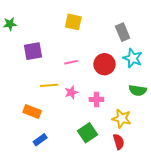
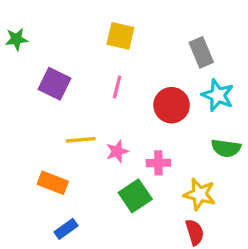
purple square: (33, 51) -> (54, 84), turned 36
pink line: (71, 62) -> (117, 87), moved, turned -64
green square: (87, 133) -> (135, 196), moved

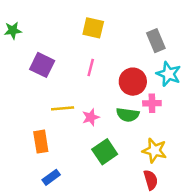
green semicircle: (226, 148) -> (128, 115), moved
pink cross: (158, 163) -> (152, 103), moved
orange rectangle: (53, 183) -> (41, 142), turned 60

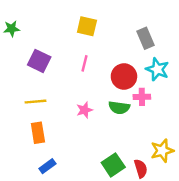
yellow line: (63, 108) -> (35, 102), moved
yellow star: (155, 151) -> (162, 151), moved, turned -30
green square: (105, 152) -> (113, 165), moved

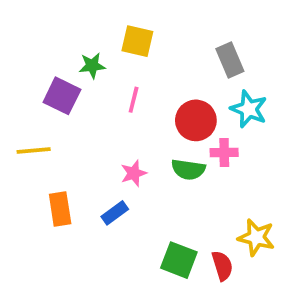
green star: (12, 29) -> (92, 66), moved
yellow line: (35, 102) -> (34, 151), moved
yellow star: (162, 151) -> (256, 237), turned 30
green square: (113, 165) -> (179, 260), turned -35
blue rectangle: (47, 166) -> (115, 213), moved

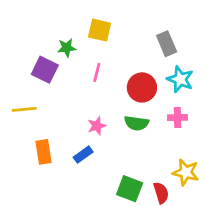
pink cross: (224, 152) -> (178, 118), moved

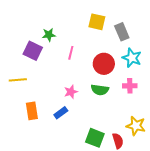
yellow square: (100, 30) -> (97, 22), moved

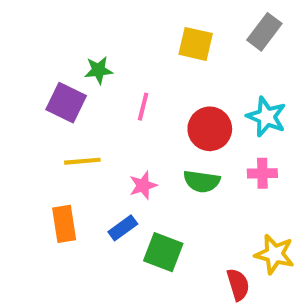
gray rectangle: (122, 32) -> (264, 32), moved, turned 60
yellow line: (18, 80) -> (82, 161), moved
green square: (95, 138) -> (163, 252), moved

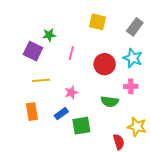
gray rectangle: (264, 32) -> (135, 27), moved
green semicircle: (202, 181) -> (110, 101), moved
green square: (163, 252) -> (81, 126), turned -30

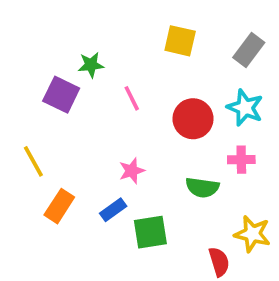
pink line: (71, 53) -> (132, 98), turned -40
yellow line: (41, 80) -> (33, 161), moved, turned 66
orange rectangle: (32, 112) -> (59, 206), turned 42

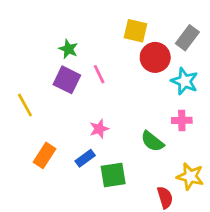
green star: (91, 65) -> (68, 49), turned 30
purple square: (61, 95) -> (67, 80), moved
red circle: (193, 119) -> (155, 57), moved
yellow line: (33, 161) -> (25, 105), moved
green semicircle: (202, 187) -> (152, 141), turned 30

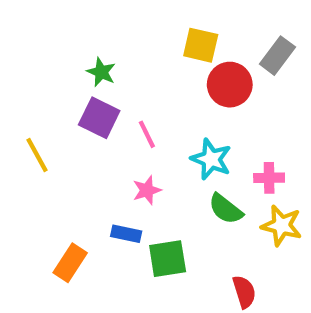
pink line: (99, 74) -> (147, 134), moved
cyan star: (185, 81) -> (211, 159), moved
orange rectangle: (45, 155) -> (70, 263), moved
blue rectangle: (85, 158) -> (126, 234), turned 48
yellow star: (190, 176) -> (282, 225), moved

